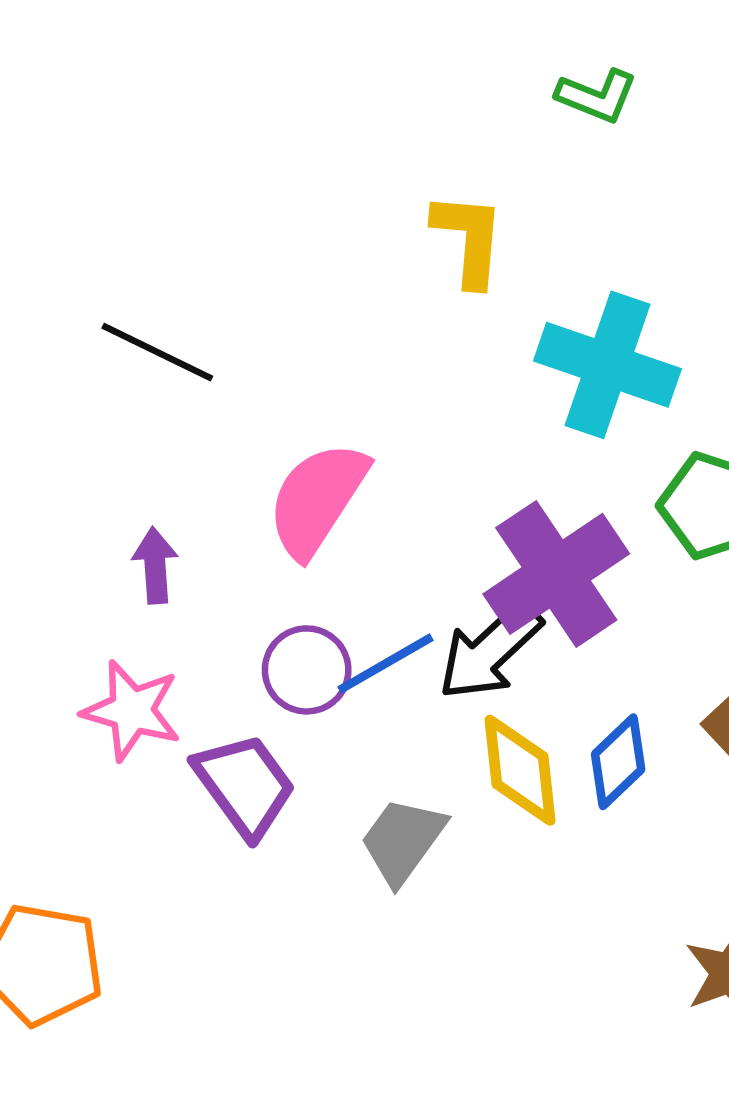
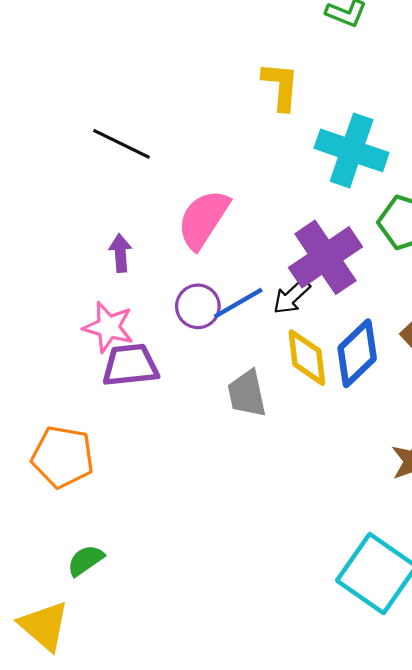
black arrow: (490, 651) -> (292, 297), size x0.7
blue diamond: (618, 762) -> (357, 353), size x1.4
purple trapezoid: (245, 785) -> (130, 365), moved, turned -60
gray trapezoid: (403, 841) -> (247, 394), turned -48

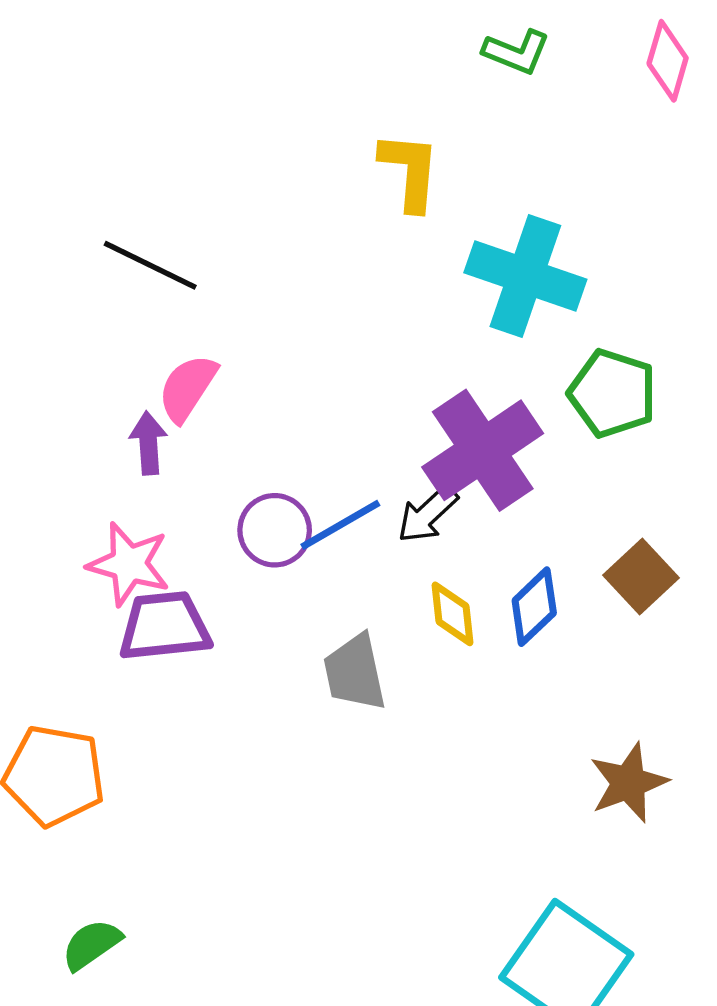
pink semicircle: (203, 219) -> (188, 388), moved, size x0.7
blue diamond: (357, 353) -> (534, 607), size x0.7
yellow diamond: (307, 358) -> (452, 614), size x0.7

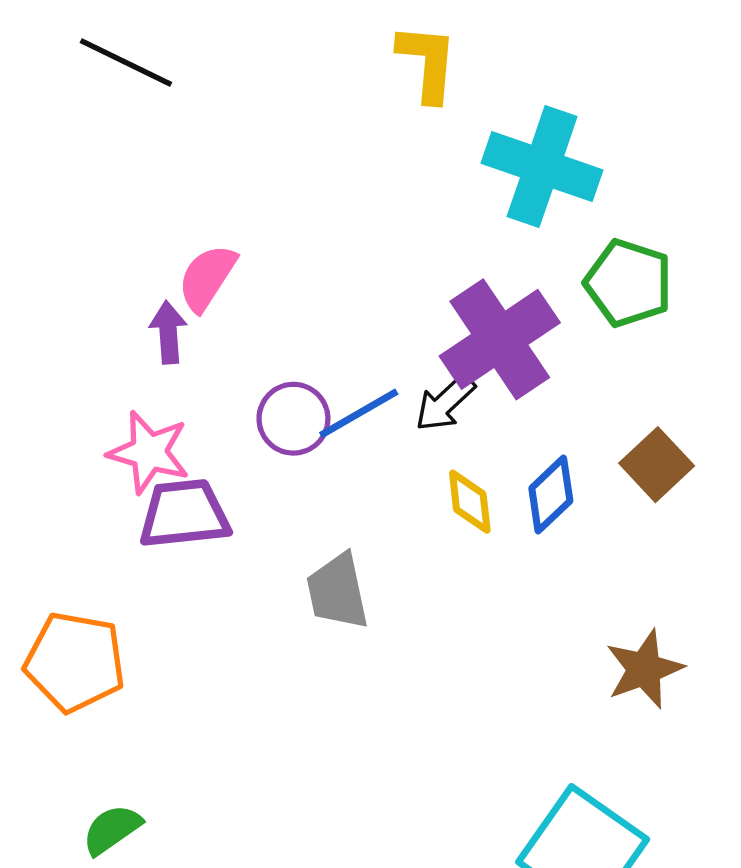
black line: (150, 265) -> (126, 63), moved
gray trapezoid: (355, 672) -> (338, 591), moved

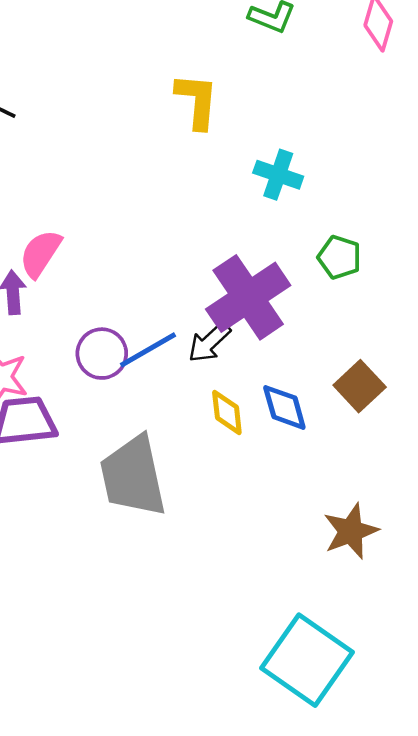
cyan cross: (542, 167) -> (278, 175), size x0.6
green pentagon: (628, 283) -> (340, 257), size x0.7
blue diamond: (551, 495) -> (284, 407), turned -62
gray trapezoid: (338, 591) -> (133, 476), size x1.5

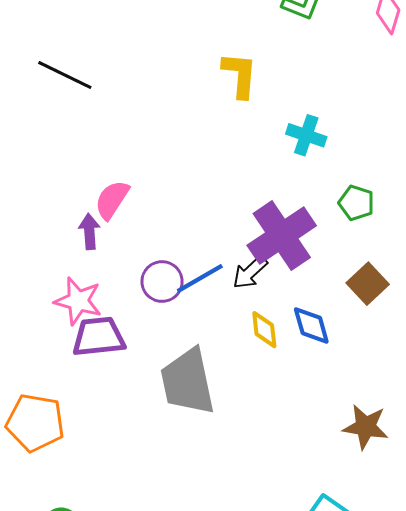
brown square: (360, 386) -> (368, 284), moved
brown star: (351, 531) -> (366, 427), turned 30

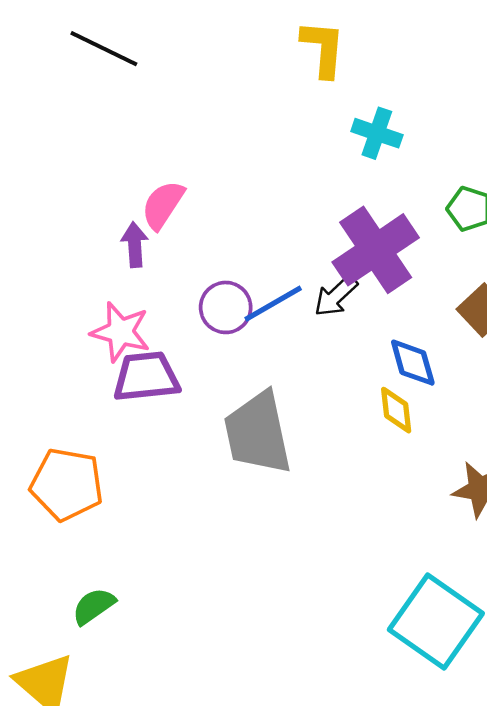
cyan cross: (306, 135) -> (377, 133), moved
yellow diamond: (264, 330) -> (396, 410), moved

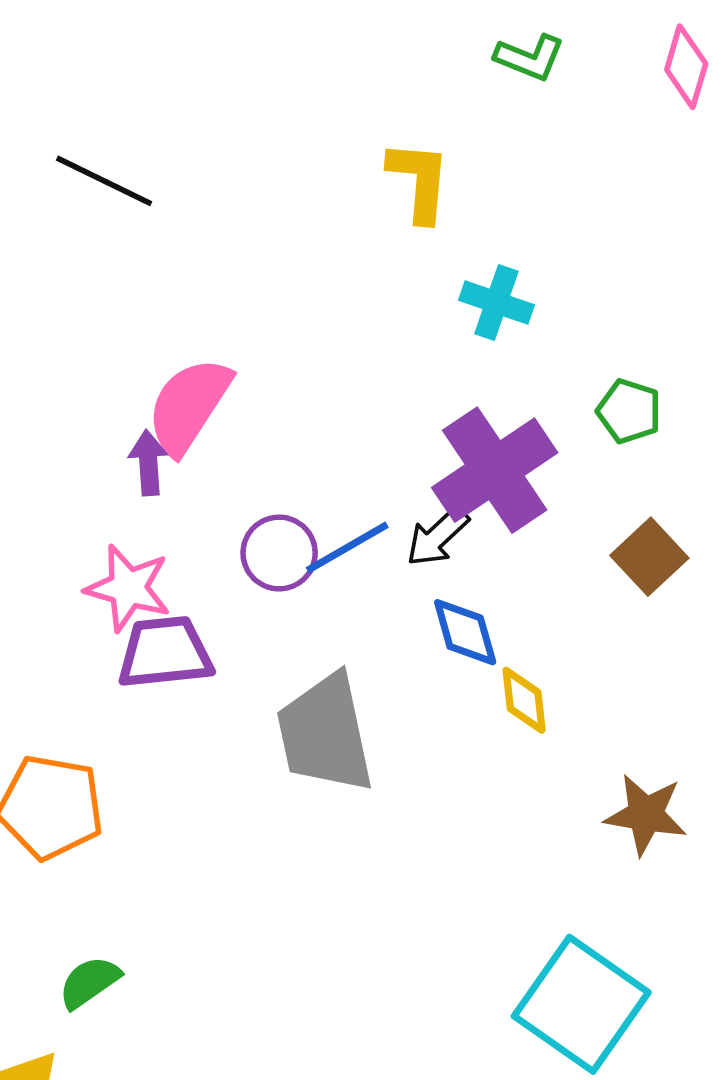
pink semicircle: (163, 205) -> (189, 406), size x1.4
blue diamond: (413, 363) -> (465, 632), moved

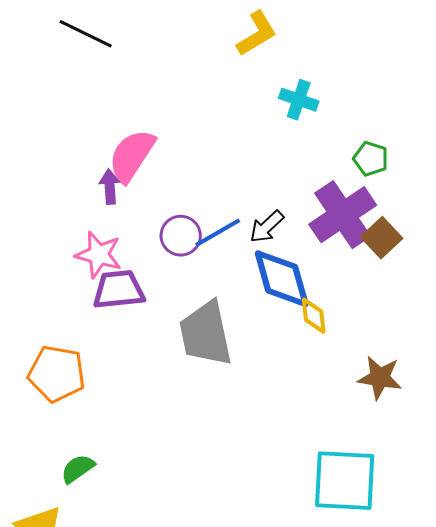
yellow L-shape: (419, 181) -> (257, 34), turned 54
purple cross: (495, 470) -> (343, 215), moved
blue diamond: (465, 632) -> (282, 279), size x1.6
cyan square: (581, 1004) -> (345, 481), turned -32

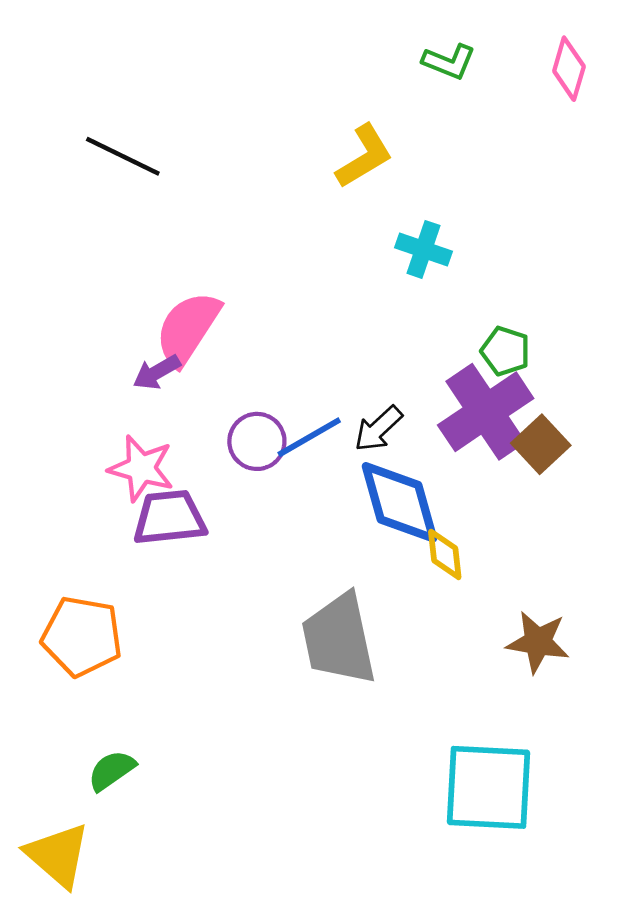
green pentagon: (371, 159) -> (505, 351), moved
purple arrow: (110, 187) -> (157, 372), turned -116
gray trapezoid: (206, 334) -> (339, 639), moved

